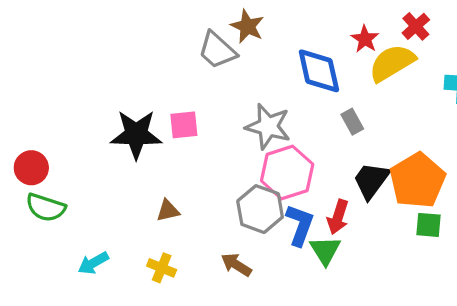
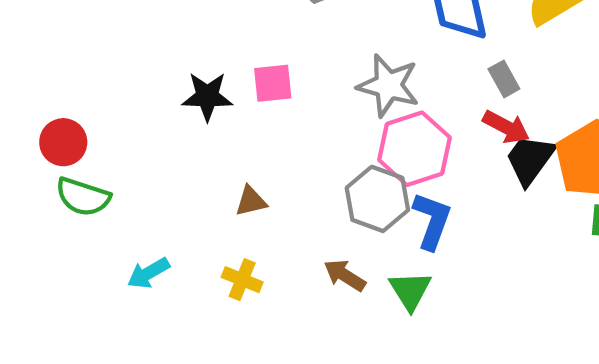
black star: (136, 134) -> (207, 96), size x0.7
red arrow: (338, 217) -> (506, 127), moved, turned -80
green triangle: (325, 250) -> (410, 291), moved

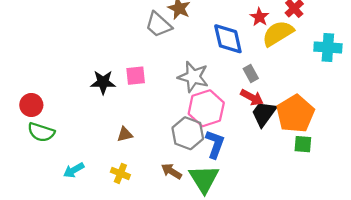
green triangle: (410, 291) -> (204, 179), size x1.4

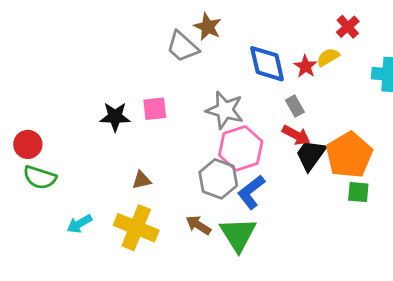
red star: (259, 17) -> (305, 66), moved
yellow semicircle: (278, 33) -> (328, 57), size x0.6
blue L-shape: (215, 144) -> (251, 192), turned -148
yellow cross: (120, 173) -> (136, 228), size x1.8

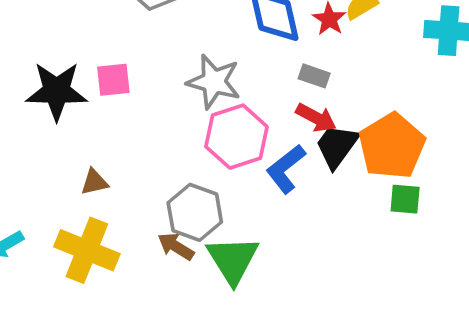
gray rectangle: (295, 106) -> (314, 76), turned -42
black star: (115, 117) -> (57, 91), size x1.4
gray hexagon: (218, 179) -> (195, 212), moved
blue L-shape: (251, 192) -> (286, 169), moved

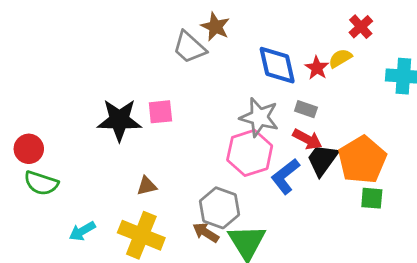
gray star: (214, 82) -> (259, 117), moved

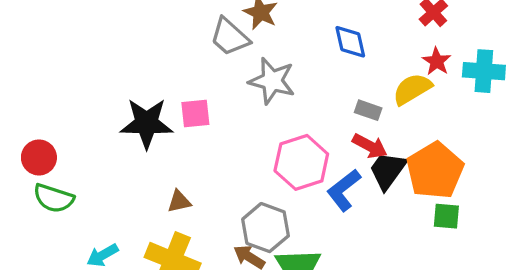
yellow semicircle: (340, 58) -> (412, 89), moved, size x1.4
blue diamond: (277, 65) -> (350, 42), moved, size x0.7
red star: (317, 68) -> (437, 61), moved
gray star: (259, 117) -> (272, 81), moved

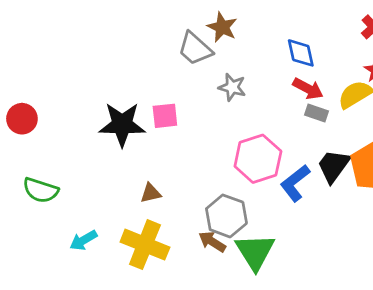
gray star: (272, 81) -> (232, 87), size x0.7
red arrow: (370, 146) -> (308, 89), moved
red circle: (39, 157) -> (22, 119), moved

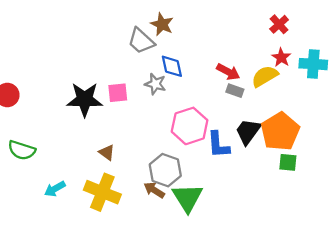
blue diamond: (301, 53) -> (172, 66), moved
gray star: (232, 87) -> (155, 84), moved
blue L-shape: (295, 183) -> (218, 145), turned -56
brown triangle: (151, 193) -> (107, 152), turned 49

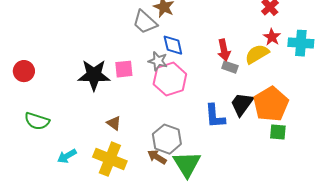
red arrow: (228, 72) -> (224, 50), turned 50
pink hexagon: (190, 126) -> (170, 79), moved

